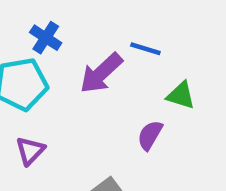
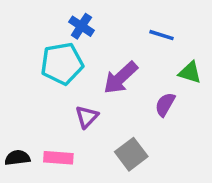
purple arrow: (101, 73) -> (121, 78), moved
purple triangle: (30, 151) -> (87, 117), moved

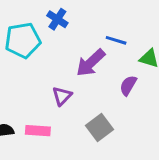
blue line: (161, 35) -> (116, 40), moved
cyan pentagon: (62, 64) -> (23, 40), moved

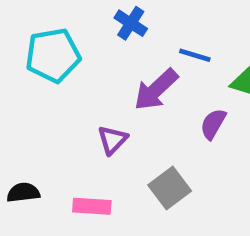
blue cross: (57, 19) -> (131, 23), moved
pink rectangle: (38, 131) -> (92, 206), moved

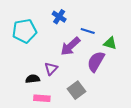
purple semicircle: (213, 124) -> (96, 62), size x1.5
black semicircle: (23, 193) -> (33, 79), moved

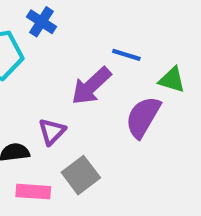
blue cross: (59, 17) -> (42, 22), moved
gray square: (76, 90) -> (81, 175), moved

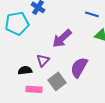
blue line: (126, 55) -> (92, 14), moved
purple semicircle: (143, 117) -> (79, 67), moved

